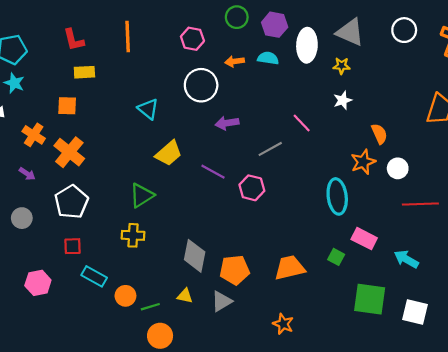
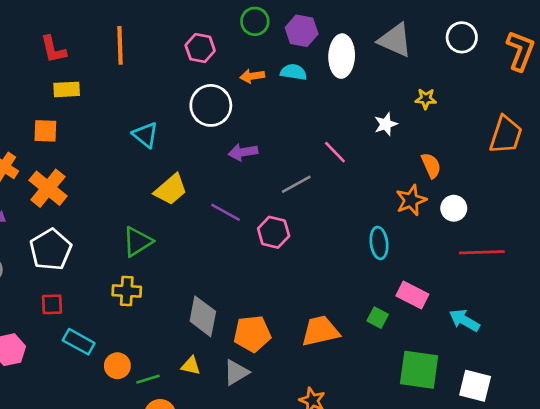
yellow star: (342, 66) -> (426, 99), moved
cyan ellipse: (337, 196) -> (379, 243), size x0.7

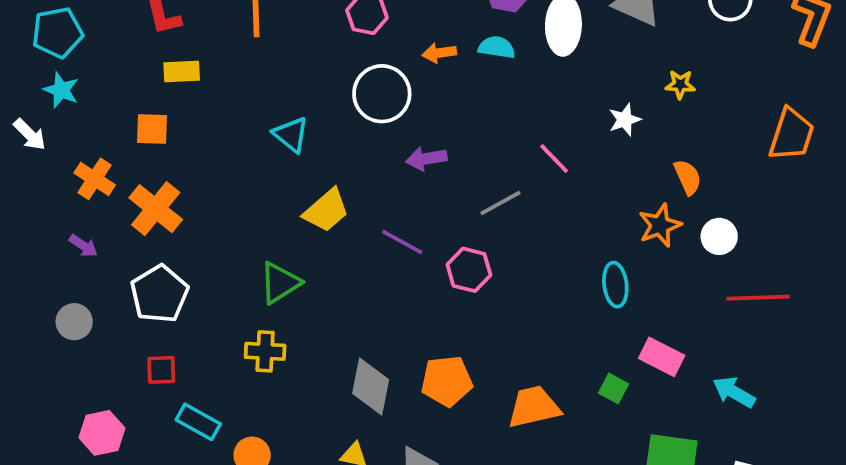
orange pentagon: (252, 334) -> (447, 381), moved

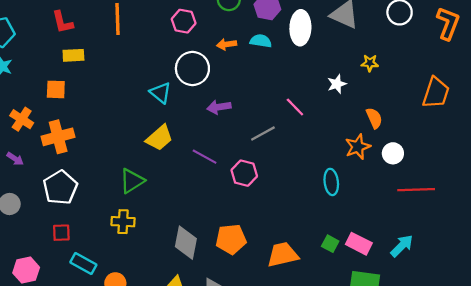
cyan triangle: (291, 134) -> (161, 93), moved
orange cross: (156, 209) -> (58, 137), turned 36
pink rectangle: (662, 357) -> (359, 244), moved
cyan arrow: (734, 392) -> (402, 246), turned 105

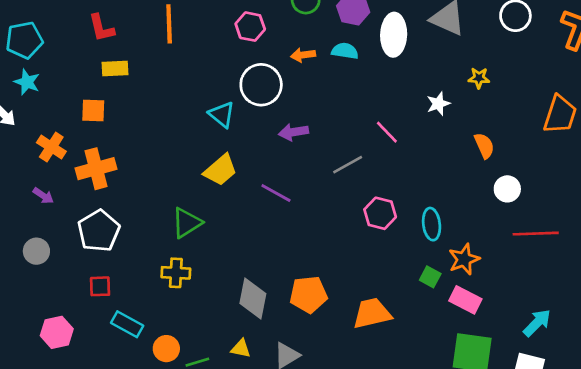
orange star: (358, 147) -> (464, 259), moved
pink hexagon: (244, 173) -> (380, 213), moved
green square: (330, 244) -> (430, 277), moved
cyan arrow: (402, 246) -> (537, 323), moved

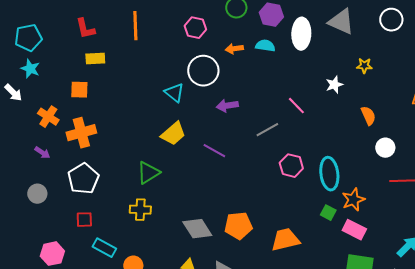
cyan ellipse: (432, 224) -> (329, 174), size x1.4
gray diamond: (253, 299) -> (197, 229), turned -44

